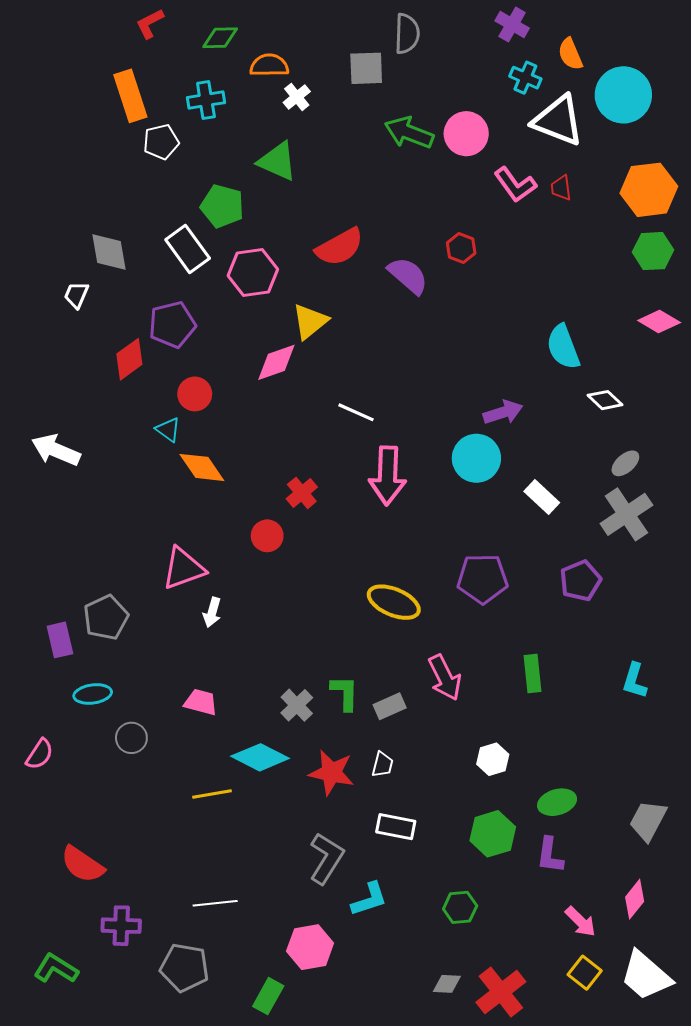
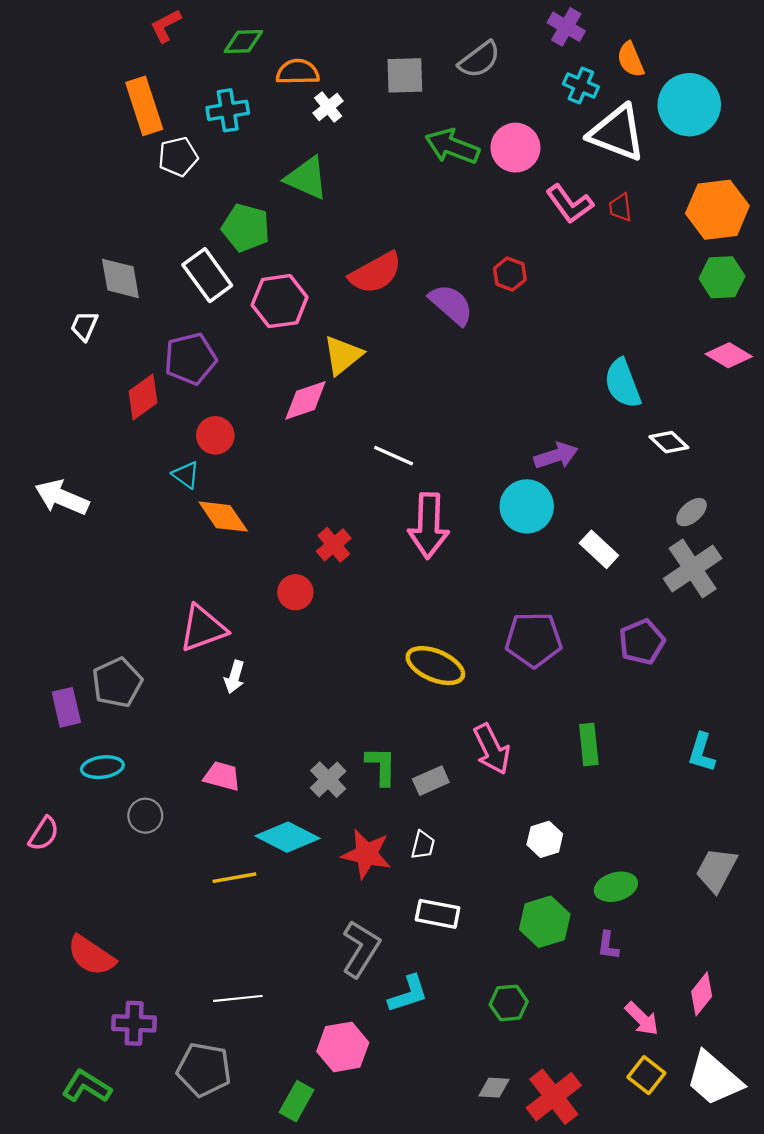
gray semicircle: (407, 34) -> (479, 60), moved, turned 51
gray trapezoid: (648, 821) -> (716, 870), moved
purple L-shape: (550, 855) -> (608, 945), size x0.7
green L-shape: (56, 969) -> (87, 1086), moved

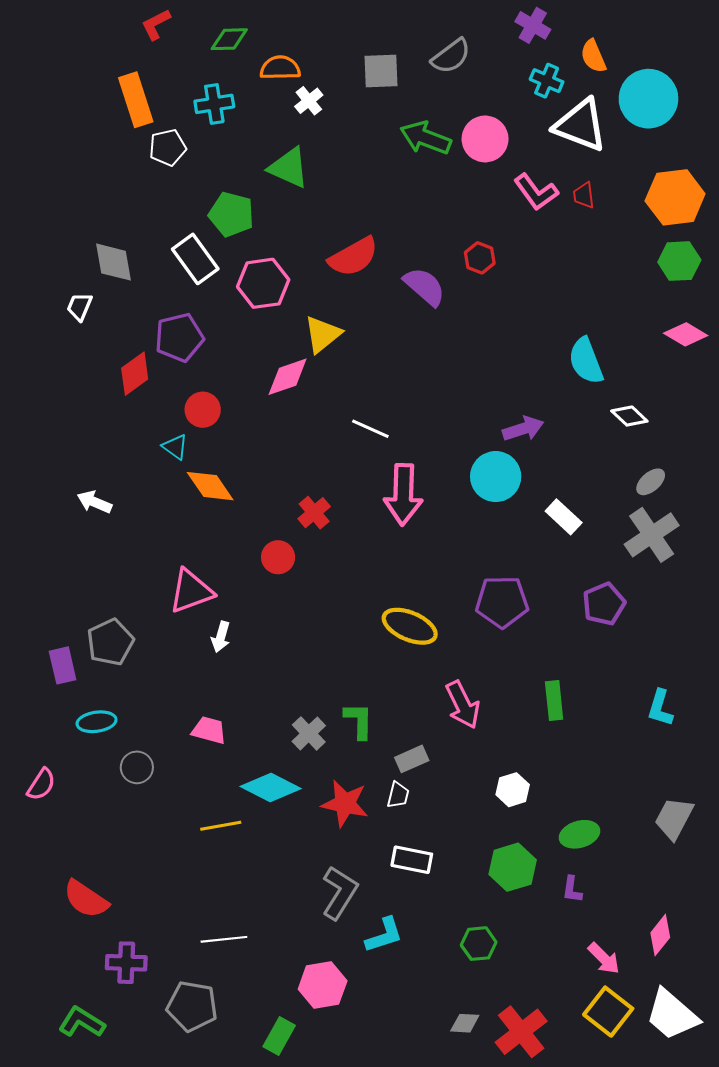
white arrow: (62, 497) -> (94, 502), moved, size x0.7
gray rectangle: (431, 781) -> (412, 759), moved
yellow square: (646, 1075) -> (608, 1012), size x1.4

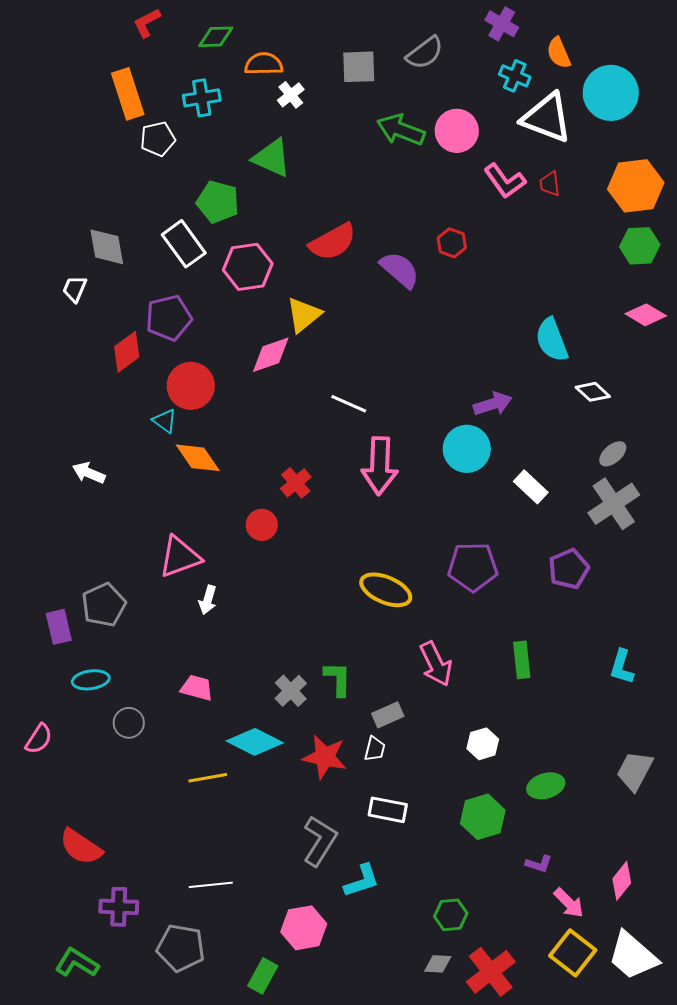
red circle: (203, 410) -> (191, 386), size x1.4
purple L-shape: (572, 889) -> (539, 864), moved, turned -80
green hexagon: (479, 944) -> (451, 915), moved

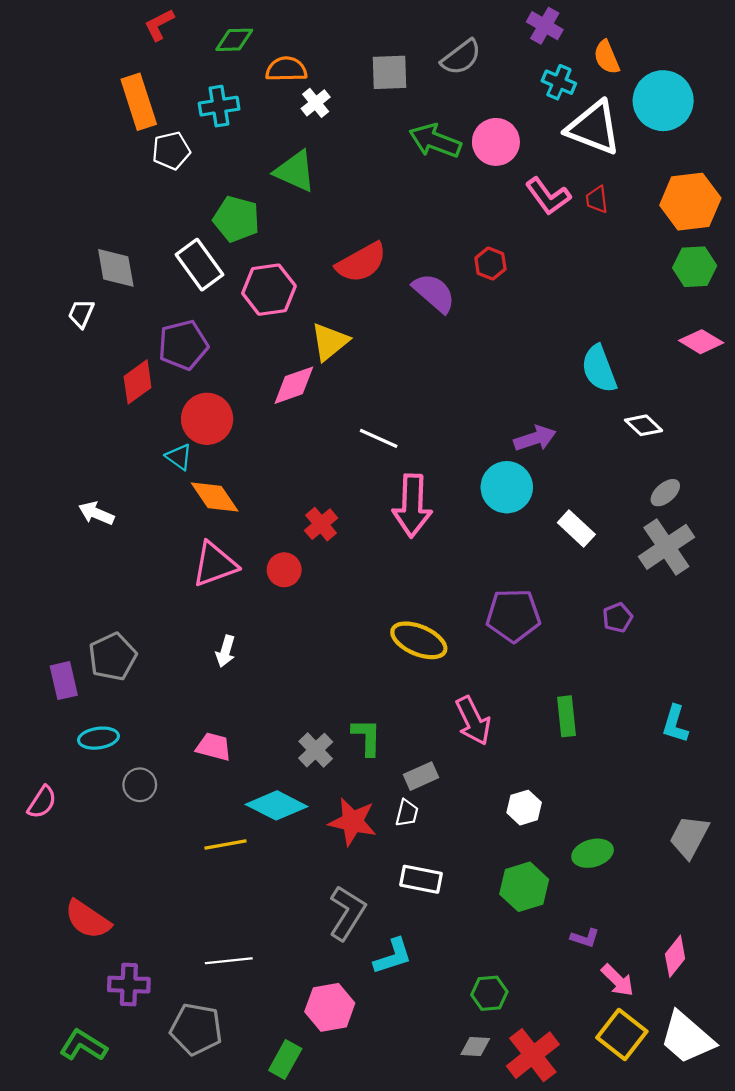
pink triangle: (180, 557) -> (215, 564), moved
purple pentagon: (569, 569) -> (618, 618), size x0.7

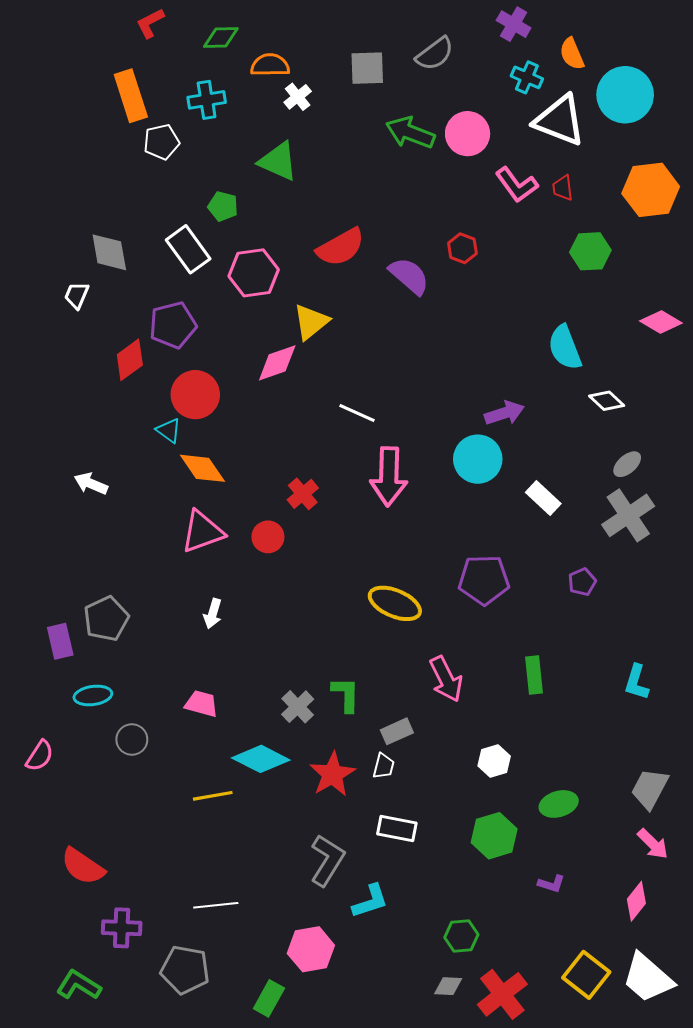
green pentagon: (236, 219) -> (223, 206), size x0.7
green hexagon: (695, 267) -> (590, 251), moved
red star: (353, 822) -> (332, 774), turned 30
pink arrow: (618, 980) -> (653, 844), moved

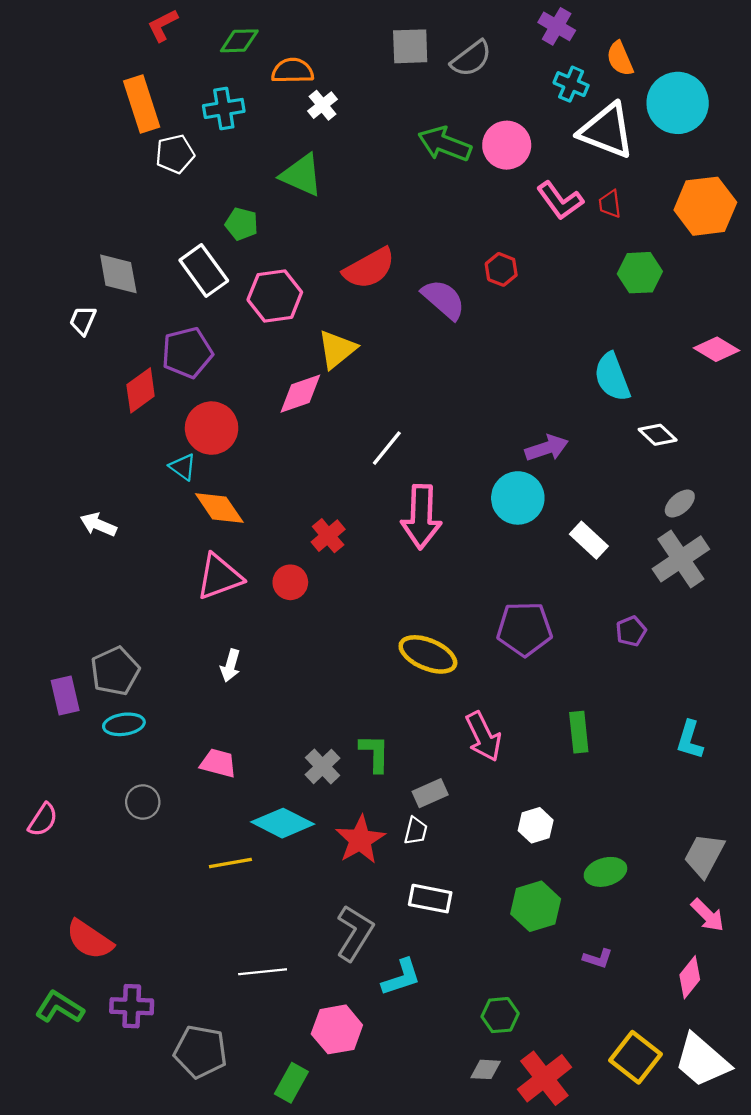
gray square: (367, 68) -> (410, 46), moved
white line: (357, 413) -> (387, 448), turned -75
cyan ellipse: (93, 695) -> (124, 724), moved
white line: (216, 905) -> (263, 972), moved
green L-shape: (79, 985) -> (60, 1007), moved

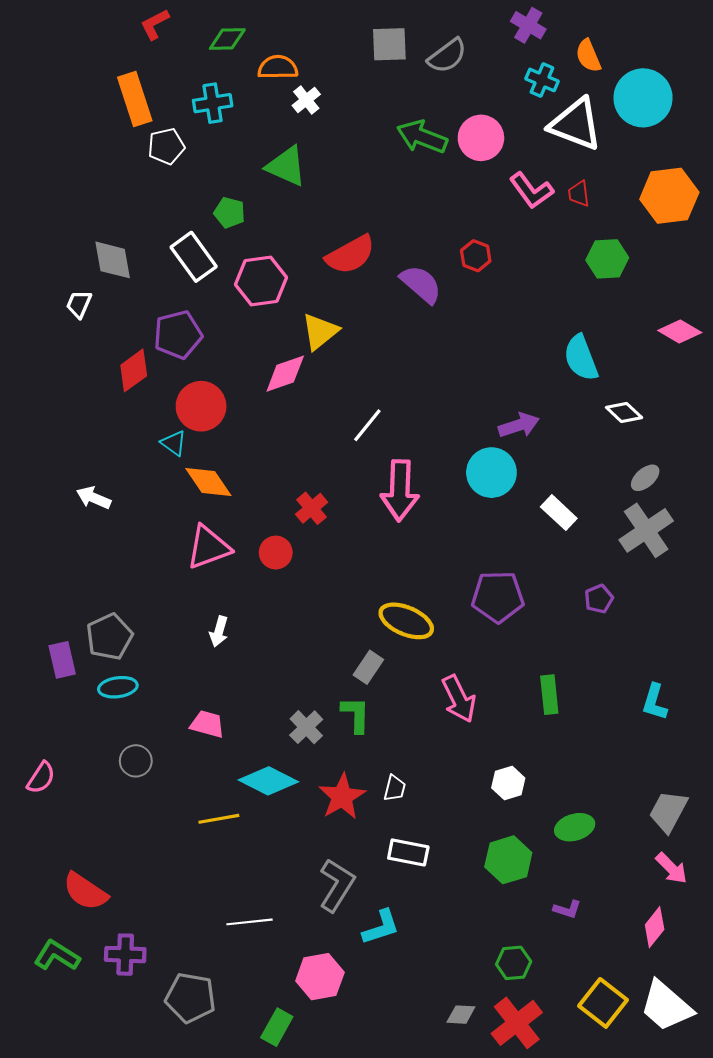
gray rectangle: (430, 793) -> (368, 667), moved, turned -32
green hexagon: (500, 1015) -> (514, 963), moved

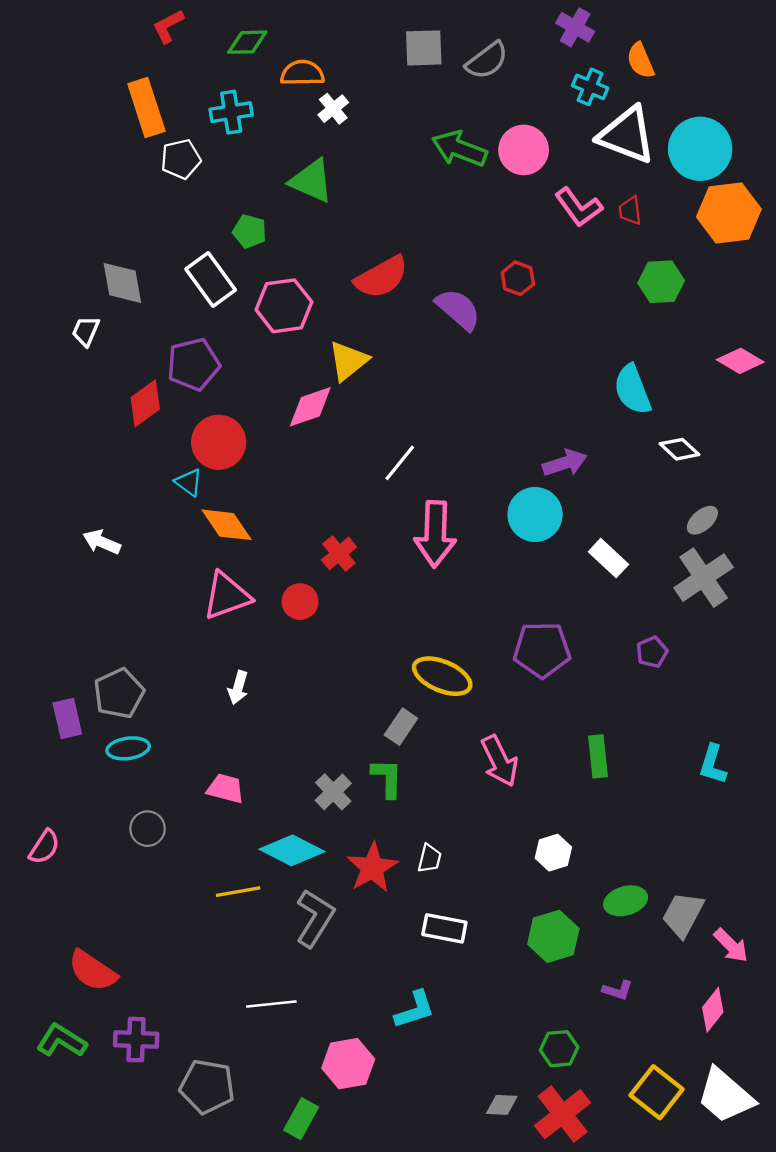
cyan circle: (643, 98) -> (700, 149), moved
gray trapezoid: (668, 811) -> (683, 915), moved
gray L-shape: (337, 885) -> (315, 918), moved

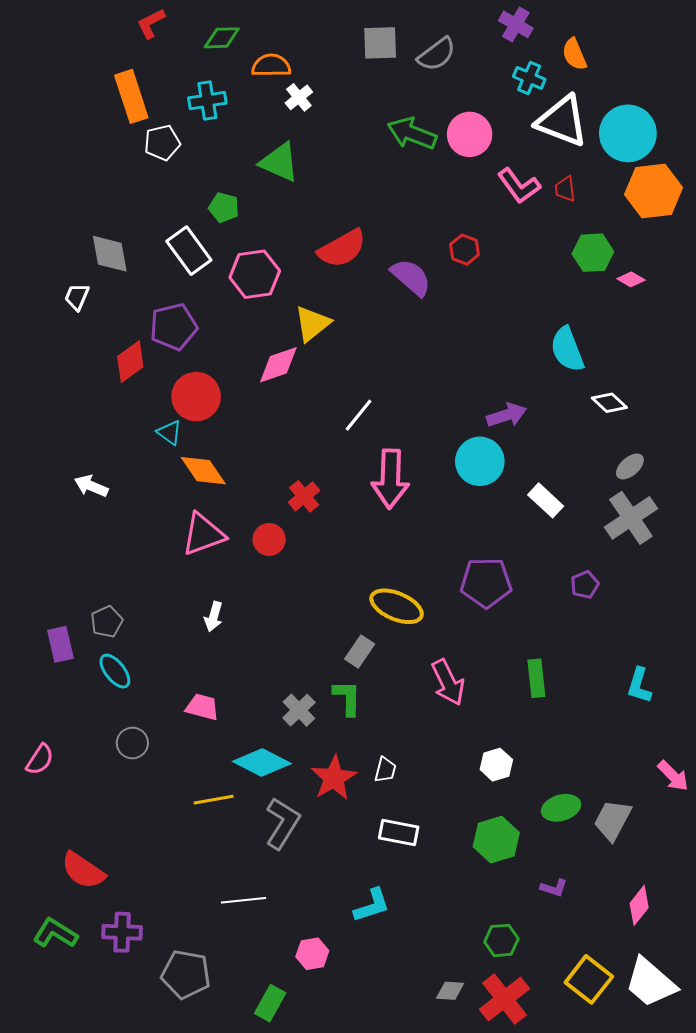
pink diamond: (740, 361) -> (631, 279), moved, size x0.7
gray pentagon: (119, 693) -> (107, 622), size x0.7
cyan ellipse: (128, 748) -> (115, 671), turned 60
pink arrow: (731, 946) -> (673, 776), moved
pink hexagon: (348, 1064) -> (312, 954), size x0.7

